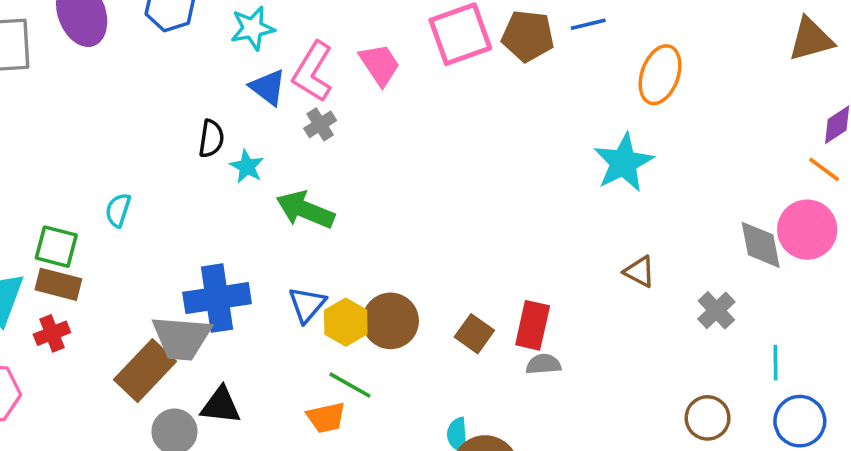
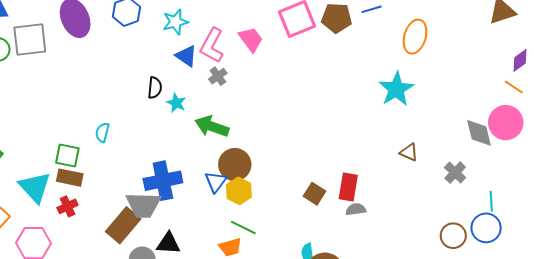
brown circle: (390, 321) -> (235, 165), moved
blue circle: (800, 421) -> (486, 228), moved

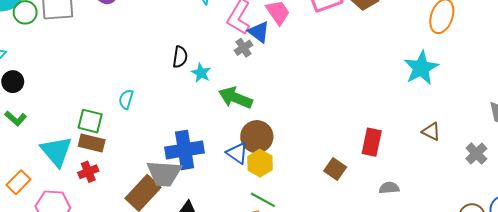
blue triangle: (186, 56) -> (259, 32), moved
blue triangle: (216, 182) -> (237, 153), turned -35
red rectangle: (348, 187) -> (372, 142), moved
gray semicircle: (356, 209) -> (389, 188), moved

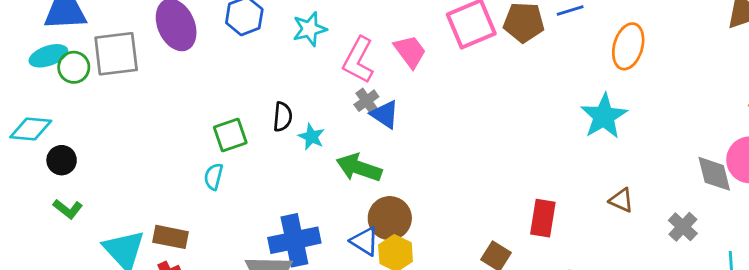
blue triangle: (259, 32) -> (385, 114), moved
green square: (90, 121) -> (230, 135), moved, turned -30

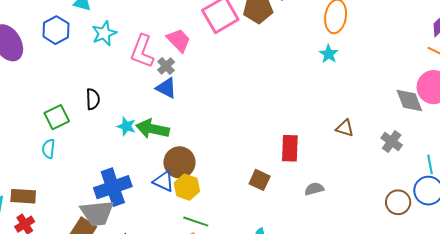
gray cross: (366, 101) -> (166, 66), moved
cyan star: (604, 116) -> (329, 54), moved, size x0.6
cyan star: (311, 137) -> (126, 126), moved

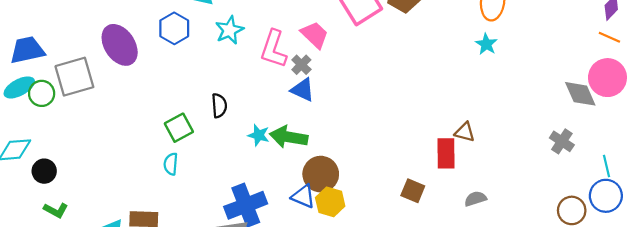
brown triangle: (345, 128) -> (465, 132), moved

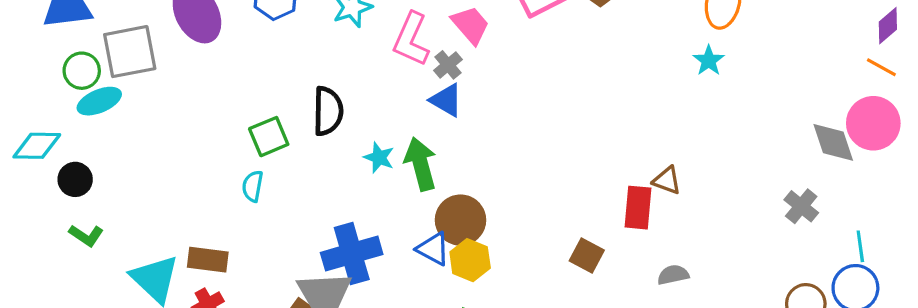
cyan ellipse: (19, 87) -> (99, 101), moved
black semicircle: (219, 106) -> (328, 111), size x1.4
green arrow: (289, 137) -> (421, 164), turned 60

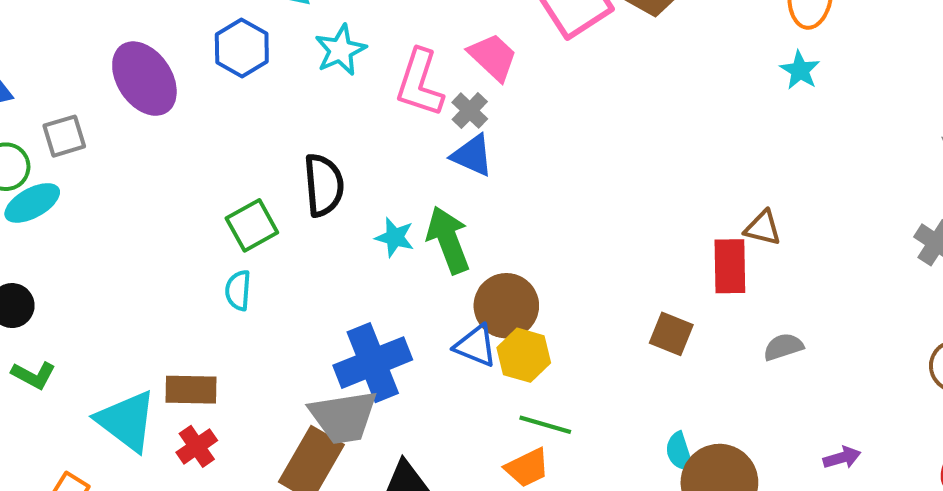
gray square: (130, 52) -> (64, 136), size x0.6

